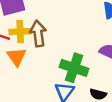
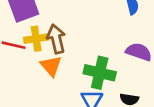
orange triangle: (17, 57) -> (51, 66), moved

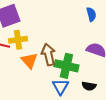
brown arrow: (56, 39) -> (48, 54), moved

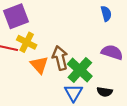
yellow cross: (18, 40) -> (27, 42), turned 36
green cross: (66, 66) -> (80, 70), turned 30

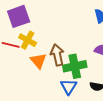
green cross: (80, 70) -> (75, 66), turned 35

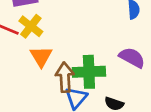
brown arrow: (57, 55) -> (65, 77), moved

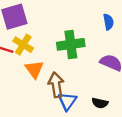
green cross: (89, 72) -> (71, 44), moved

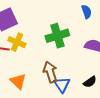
orange triangle: (34, 69) -> (18, 81), moved
black semicircle: (100, 103) -> (90, 82), turned -40

